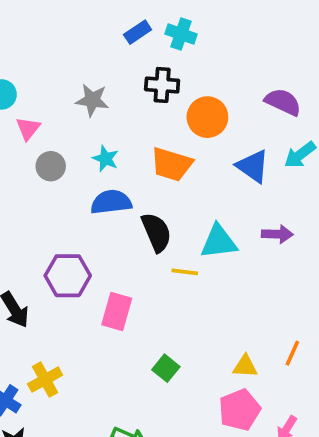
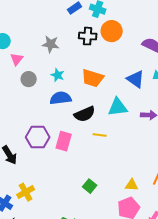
orange circle: (207, 117) -> (112, 31), moved
black semicircle: (156, 232) -> (85, 114), turned 90
cyan triangle: (219, 242) -> (118, 107), moved
pink rectangle: (117, 312) -> (64, 141), moved

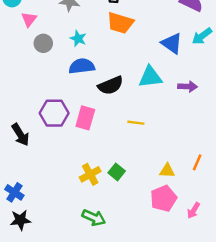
orange trapezoid: (93, 78) -> (120, 23), moved
yellow line: (100, 135) -> (136, 123), moved
yellow cross: (26, 192) -> (90, 174), moved

